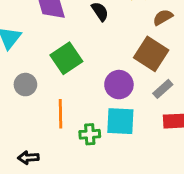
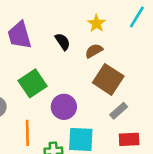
brown semicircle: (163, 17) -> (94, 51), moved
purple circle: (119, 85) -> (64, 107), moved

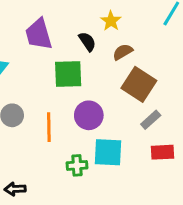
yellow star: (96, 23) -> (111, 21), moved
green square: (33, 83) -> (68, 74), moved, turned 32
orange line: (27, 133) -> (49, 127), moved

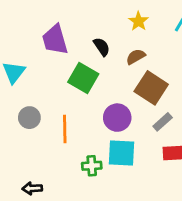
yellow star: (111, 21) -> (138, 21), moved
green square: (68, 74) -> (83, 78), turned 32
purple circle: (89, 115) -> (117, 118), moved

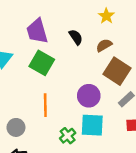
green square: (83, 78) -> (42, 63), moved
gray circle: (29, 118) -> (16, 127), moved
green cross: (92, 166) -> (68, 136), turned -35

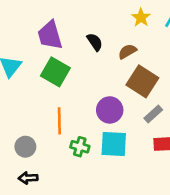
yellow star: (106, 16) -> (141, 17), moved
green cross: (68, 136) -> (80, 147), moved, turned -35

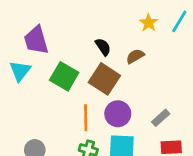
purple trapezoid: (50, 35) -> (36, 40), moved
brown square: (142, 81) -> (104, 79), moved
orange line: (59, 121) -> (86, 118), moved

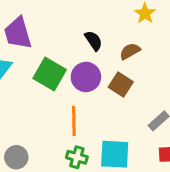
brown square: (104, 79) -> (121, 85), moved, size x0.7
purple circle: (118, 114) -> (86, 77), moved

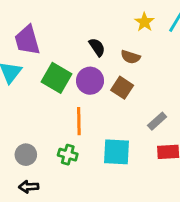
brown semicircle: (130, 51) -> (130, 57), turned -132
green cross: (77, 157) -> (68, 155), moved

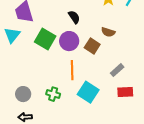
brown semicircle: (130, 57) -> (108, 32), moved
orange line: (79, 121) -> (72, 70), moved
cyan square: (117, 152) -> (88, 92), turned 30

